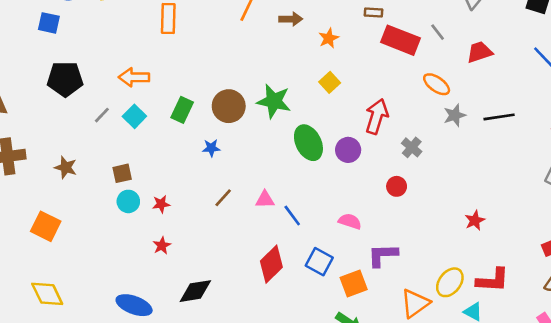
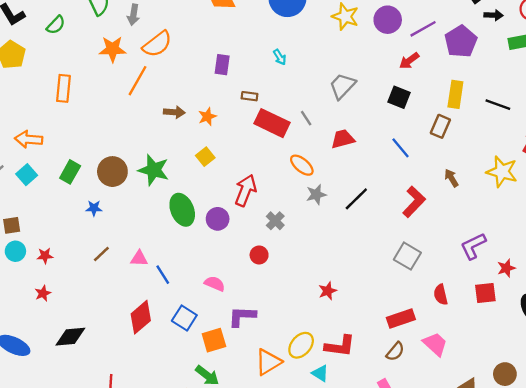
brown arrow: (291, 19) -> (174, 112), moved
black line: (499, 117) -> (356, 199), turned -40

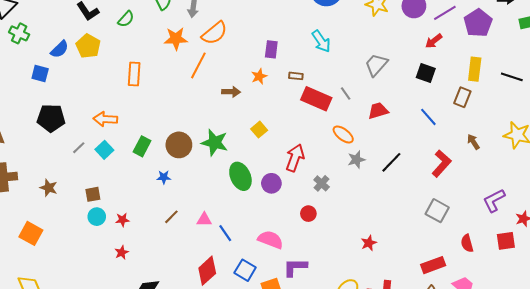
cyan arrow: (280, 57) -> (321, 41), size x1.6
orange star: (207, 117) -> (259, 76), moved
pink semicircle: (215, 284) -> (270, 240), size x1.4

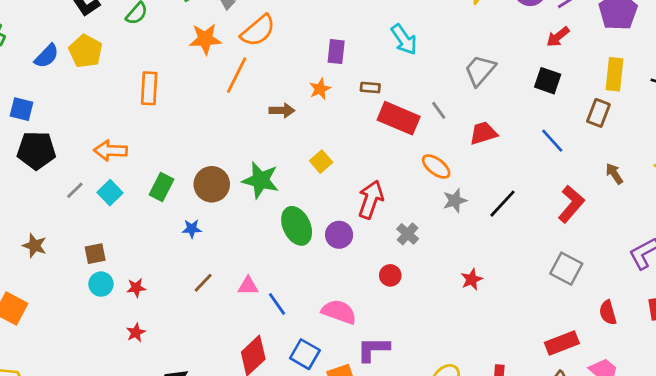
blue square: (40, 74) -> (22, 109), moved
red star: (369, 243) -> (472, 279), moved

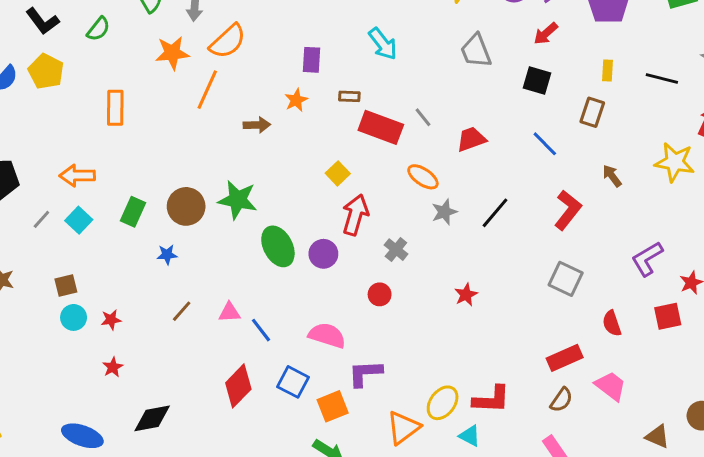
gray trapezoid: (480, 70) -> (476, 51), moved, turned -60
yellow rectangle: (615, 74) -> (607, 71), size x0.6
yellow square: (321, 162) -> (338, 173), moved

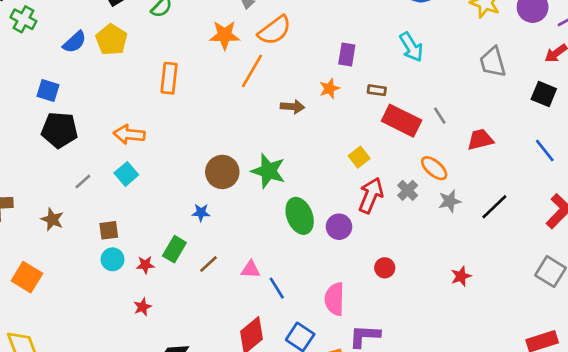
green rectangle: (133, 212) -> (174, 249), moved
gray line: (41, 219) -> (83, 181), moved
gray cross: (396, 250) -> (408, 190), moved
pink semicircle: (327, 335) -> (335, 299), turned -112

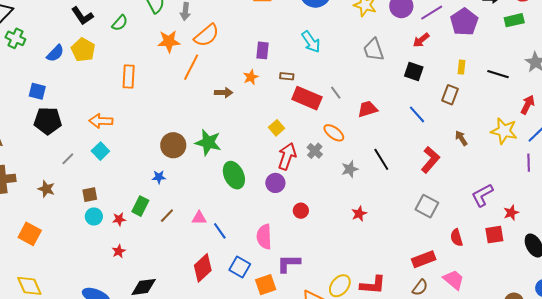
gray star: (450, 201) -> (350, 169), moved
black line: (494, 207) -> (381, 159), turned -75
purple circle: (339, 227) -> (275, 183), moved

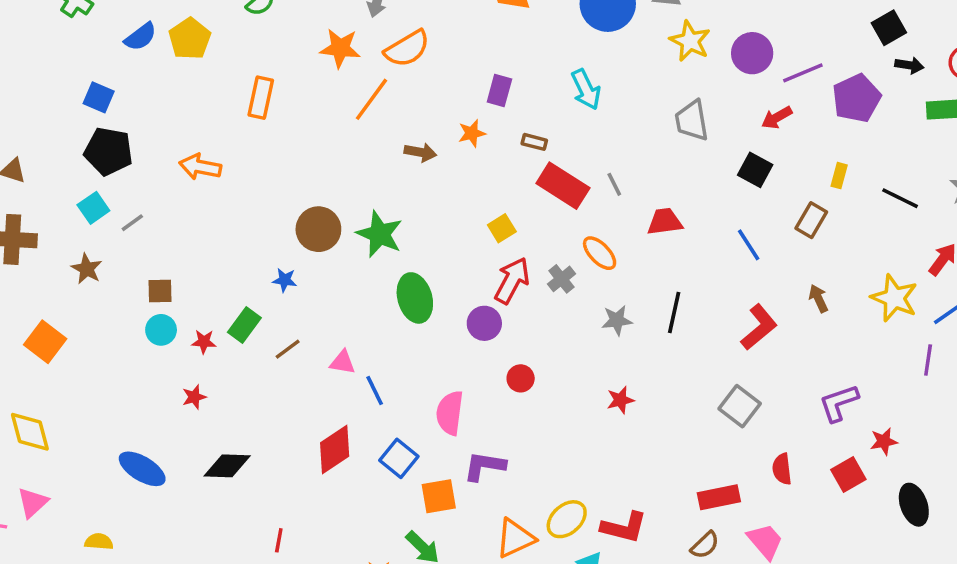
cyan square: (100, 151) -> (93, 208), moved
black line: (381, 159) -> (674, 312), turned 35
red square: (494, 235) -> (848, 475), turned -30

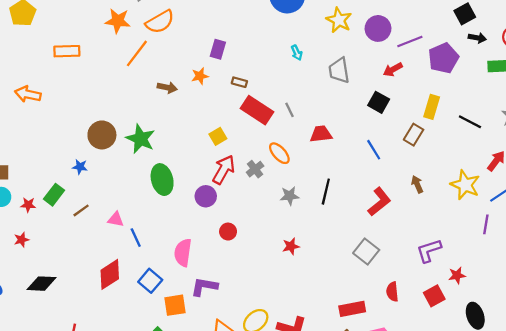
cyan arrow: (586, 89) -> (297, 53), moved, size x0.6
orange rectangle: (261, 98) -> (67, 51), turned 75
yellow rectangle: (839, 176) -> (432, 107), size x1.5

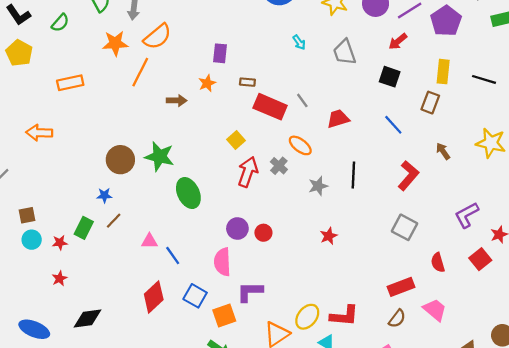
purple circle: (206, 196) -> (237, 228), moved
brown line: (81, 210) -> (114, 221), moved

